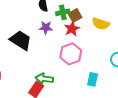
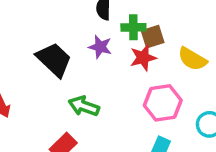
pink hexagon: (71, 54) -> (163, 103), moved
green arrow: (44, 79) -> (84, 106), moved

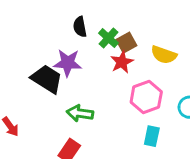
green cross: (133, 27) -> (108, 38), turned -36
purple star: (100, 47) -> (68, 63), moved, size x1.4

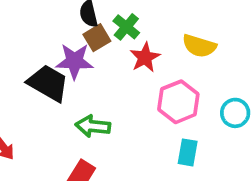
brown square: (126, 43) -> (97, 38), moved

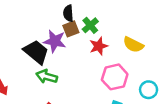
green arrow: (93, 126) -> (47, 76), moved

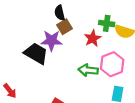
green cross: (90, 25) -> (107, 23), moved, turned -32
green arrow: (47, 76) -> (88, 70), moved

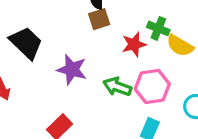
purple star: (51, 41) -> (72, 70), moved
black trapezoid: (36, 53) -> (26, 43), moved

